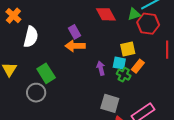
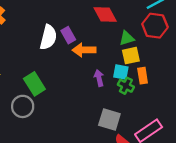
green triangle: (134, 14) -> (127, 38), moved
white semicircle: (31, 37) -> (48, 37), moved
orange arrow: (75, 46) -> (84, 50), moved
orange rectangle: (138, 66) -> (143, 76), turned -48

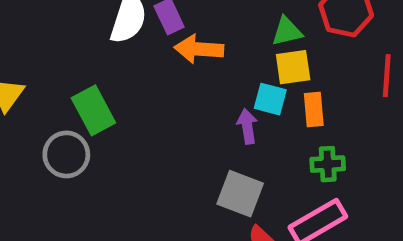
purple arrow: (99, 78) -> (247, 126), moved
green cross: (126, 86) -> (328, 164), moved, turned -35

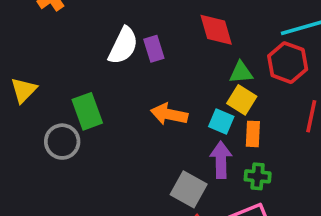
orange arrow: (199, 49) -> (169, 114), moved
yellow square: (293, 67) -> (242, 100), turned 32
purple arrow: (247, 126) -> (221, 160), moved, size x1.4

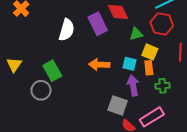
purple rectangle: (154, 49) -> (98, 24), moved, size x1.5
yellow square: (242, 100) -> (150, 52), moved
green cross: (258, 176) -> (162, 86), moved

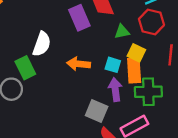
white semicircle: (67, 30) -> (42, 44), moved
orange rectangle: (149, 68) -> (134, 71), size x1.5
green cross: (162, 86) -> (148, 92), size x1.6

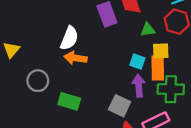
yellow square: (136, 53) -> (161, 51), turned -30
orange arrow: (78, 64) -> (75, 58), moved
green rectangle: (25, 68) -> (69, 101), moved, turned -50

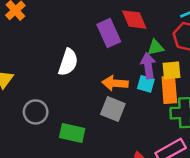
orange arrow: (75, 58) -> (115, 83), moved
purple arrow: (139, 86) -> (148, 66), moved
gray square: (120, 106) -> (113, 109), moved

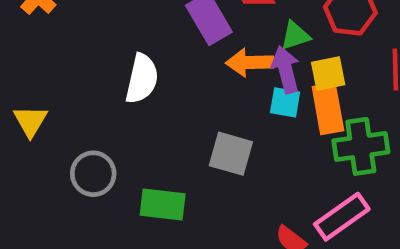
orange arrow: (115, 83) -> (250, 63), moved

